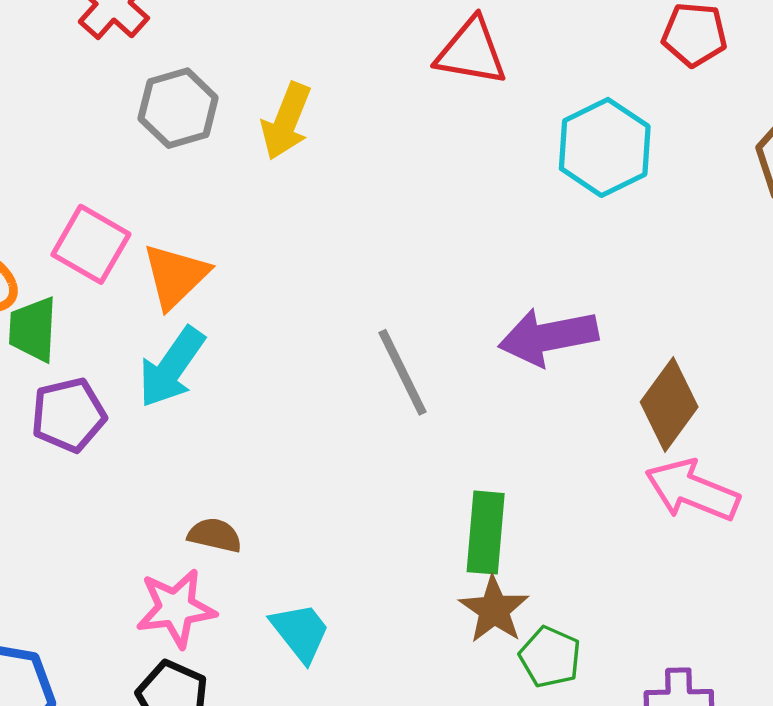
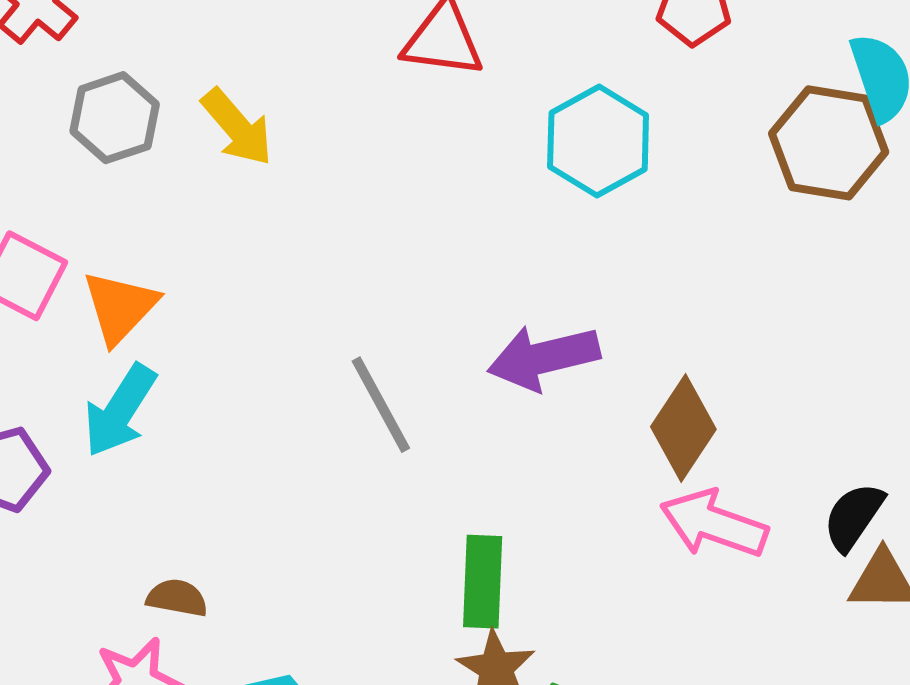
yellow arrow: (286, 121) -> (237, 127), turned -60

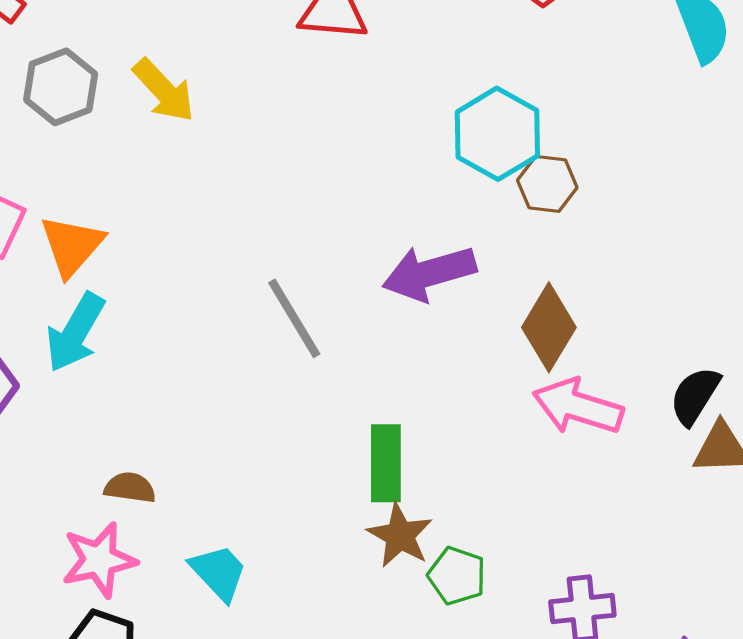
cyan hexagon: (598, 141) -> (497, 134), moved
brown hexagon: (829, 143) -> (547, 184), moved, size x0.6

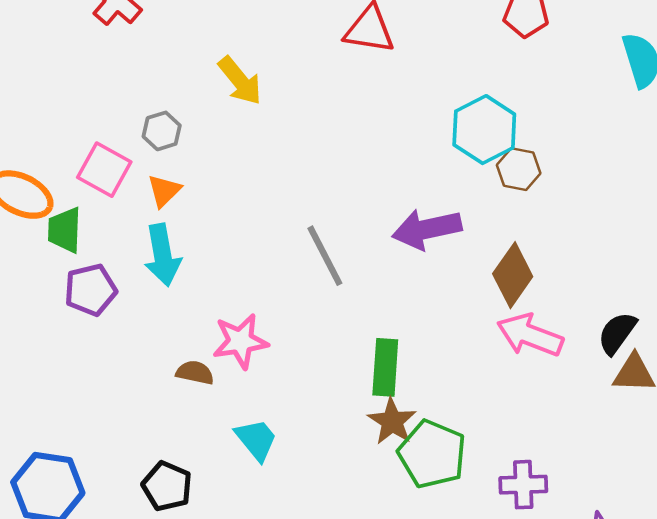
gray hexagon: (61, 87) -> (162, 131), moved, size x0.7
orange triangle: (72, 246) -> (164, 191), size x0.7
cyan arrow: (75, 332) -> (162, 255), turned -44
pink star: (99, 560) -> (240, 341), moved
green pentagon: (457, 576) -> (432, 454), size x1.6

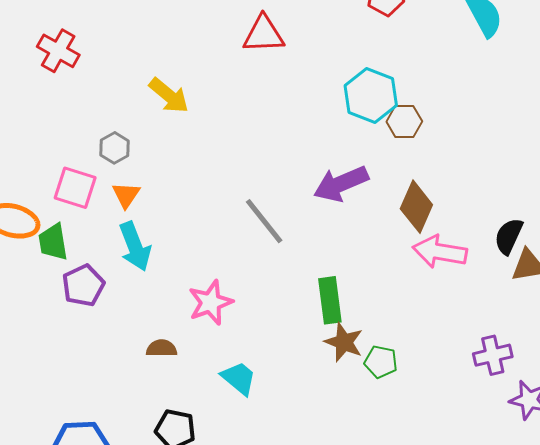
brown semicircle: (195, 373) -> (162, 348), moved
green pentagon: (432, 454) -> (381, 362), size x0.6
purple cross: (523, 485) -> (493, 355), moved

